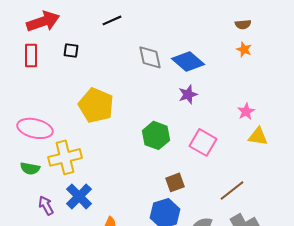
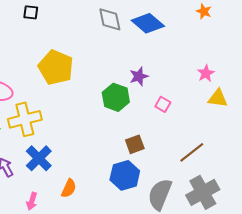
purple star: (188, 94) -> (139, 76), moved
pink square: (203, 142) -> (163, 104), size x0.6

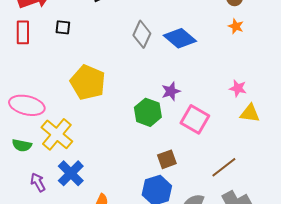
gray diamond: (110, 19) -> (142, 34), turned 36
pink star: (206, 73) -> (238, 88), turned -30
pink square: (163, 104) -> (195, 119), size x1.8
yellow cross: (25, 119) -> (57, 134), turned -36

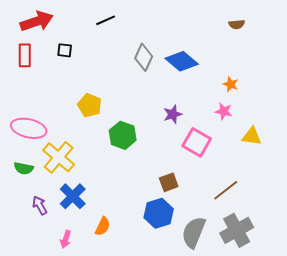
orange star: (236, 26) -> (231, 84), moved
yellow pentagon: (88, 82) -> (90, 105), size x0.7
pink star: (238, 88) -> (224, 111), moved
green hexagon: (148, 112) -> (123, 135), moved

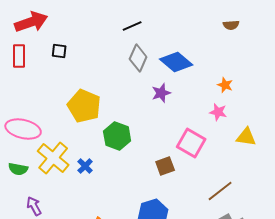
black line: (106, 20) -> (132, 26), moved
yellow pentagon: (90, 105) -> (84, 106), size x1.4
purple star: (173, 114) -> (161, 93), moved
brown square: (169, 182) -> (165, 166), moved
blue cross: (73, 196) -> (85, 166), moved, size x0.6

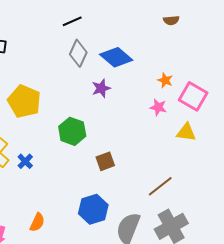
green hexagon: (117, 136) -> (72, 131), moved
pink square: (191, 143) -> (193, 96), moved

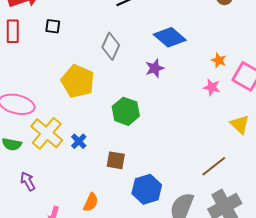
gray diamond: (78, 53) -> (111, 46), moved
yellow triangle: (186, 132) -> (240, 124), moved, turned 35
brown square: (105, 161) -> (116, 160), moved, turned 30

